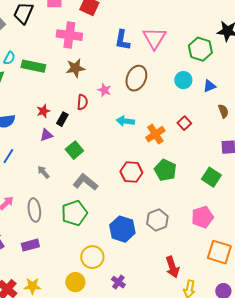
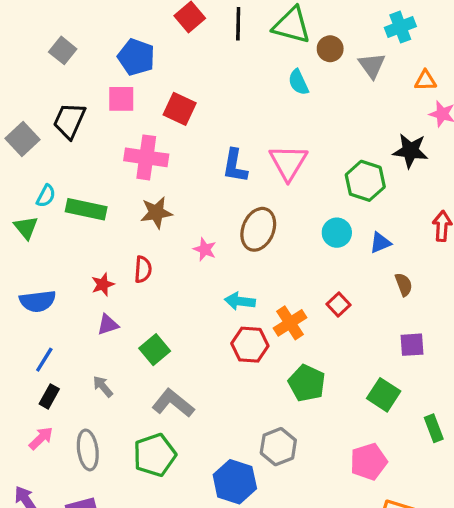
red semicircle: (82, 102) -> (143, 269), moved
black rectangle: (62, 119) -> (49, 396), moved
red hexagon: (131, 172) -> (250, 345), moved
gray hexagon: (157, 220) -> (278, 447), moved

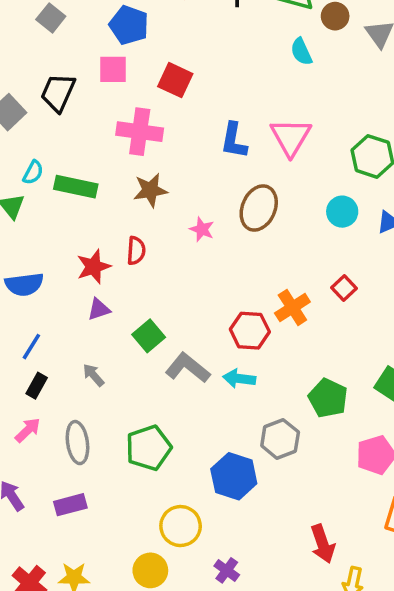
red star: (103, 284) -> (93, 267), size x1.4
cyan arrow: (240, 301) -> (239, 379), moved
green pentagon: (307, 383) -> (328, 398), moved
gray L-shape: (173, 403) -> (188, 368), moved

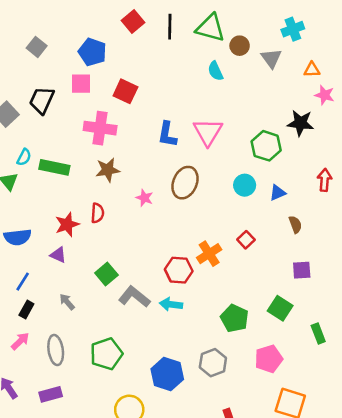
purple triangle: (99, 309) -> (58, 255), moved, turned 42
gray hexagon: (280, 439) -> (213, 363), moved

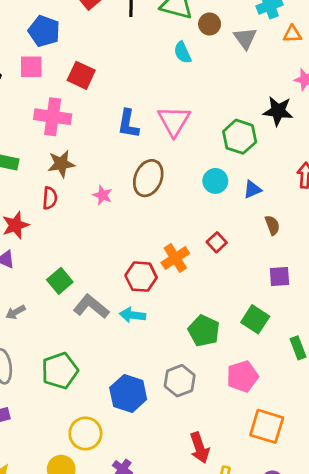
orange triangle: (312, 70) -> (292, 34), moved
red semicircle: (98, 213) -> (50, 198), moved
gray arrow: (67, 302) -> (16, 312), turned -78

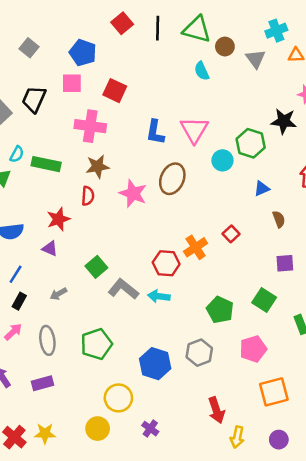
cyan circle: (215, 181) -> (222, 160), moved
pink star: (103, 195) -> (133, 193), size x1.6
orange square: (267, 426) -> (274, 392), turned -32

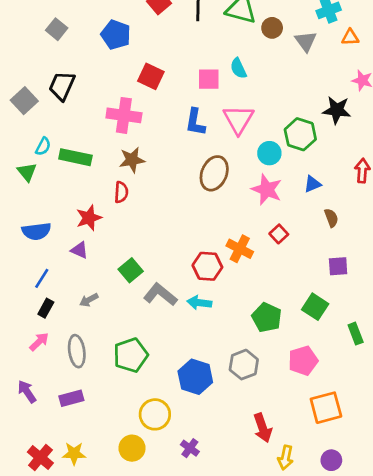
cyan semicircle: (202, 71) -> (238, 68), moved
pink square: (72, 83) -> (209, 79), moved
pink star: (133, 193) -> (267, 189), moved
orange cross: (196, 247) -> (240, 249), turned -30

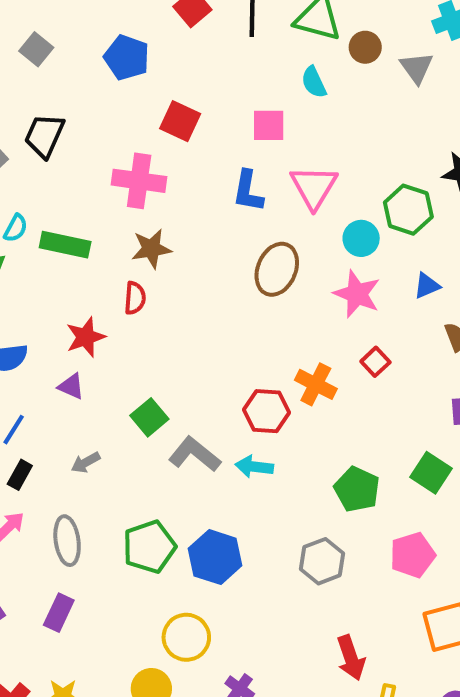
cyan semicircle: (238, 68) -> (314, 82), moved
blue hexagon: (195, 377) -> (215, 557), moved
purple rectangle: (71, 398) -> (59, 613), turned -50

